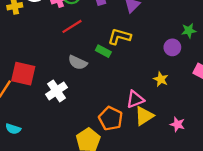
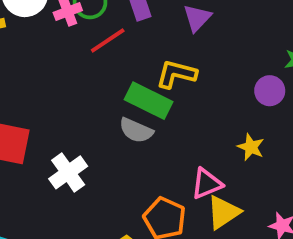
red line: (72, 26) -> (108, 40), moved
green rectangle: (103, 51) -> (149, 101), size x1.6
gray semicircle: (78, 62) -> (136, 130), moved

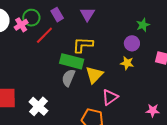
gray semicircle: (136, 130) -> (68, 78), turned 102
yellow star: (251, 147) -> (127, 63), moved
yellow triangle: (223, 212) -> (94, 75), moved

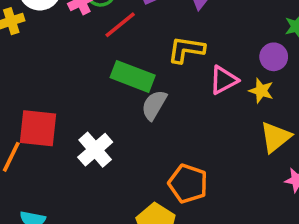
green rectangle: (72, 61) -> (133, 76), moved
yellow triangle: (94, 75) -> (275, 137), moved
pink triangle: (110, 97) -> (224, 80), moved

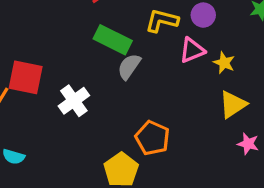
purple circle: (274, 57) -> (203, 15), moved

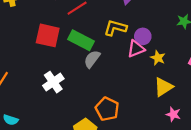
purple circle: (203, 15) -> (143, 36), moved
red square: (26, 77) -> (48, 35), moved

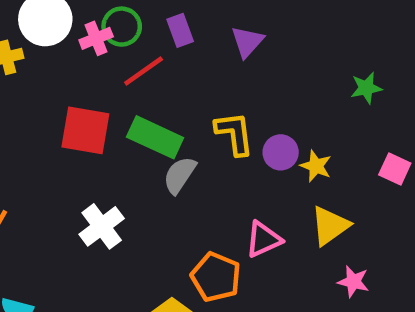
yellow L-shape: (115, 28) -> (234, 133), moved, turned 70
purple circle: (143, 36) -> (281, 152), moved
pink triangle: (136, 49) -> (264, 239), moved

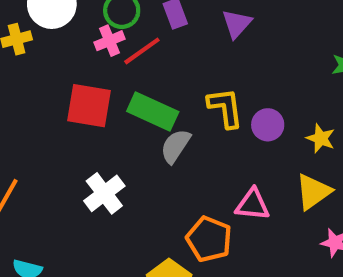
pink cross: (96, 38) -> (110, 41), moved
yellow star: (316, 166) -> (321, 138), moved
pink triangle: (264, 239) -> (253, 205), turned 30

